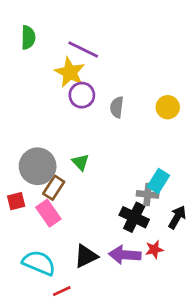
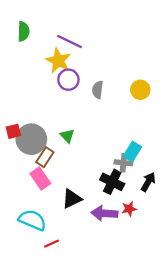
red square: (16, 201) -> (13, 131), moved
black triangle: (86, 256) -> (72, 199), moved

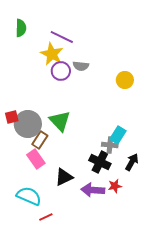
gray semicircle: (98, 90) -> (81, 66), moved, turned -91
green triangle: (67, 136) -> (60, 121), size x1.6

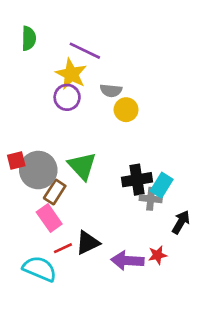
purple circle: (61, 71) -> (67, 97), moved
yellow circle: (125, 80) -> (126, 110), moved
black cross: (100, 162) -> (137, 180), moved, turned -35
red line: (46, 217) -> (63, 248), moved

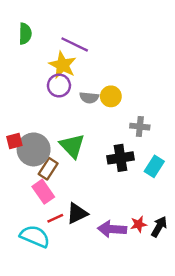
gray semicircle: (111, 90) -> (89, 98), moved
cyan rectangle: (162, 185) -> (154, 166), moved
gray cross: (151, 199) -> (140, 127), moved
black arrow: (181, 222) -> (159, 227), moved

